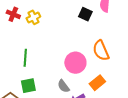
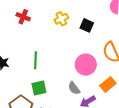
black square: (85, 14) -> (87, 25), moved
yellow cross: (33, 17) -> (61, 19), moved

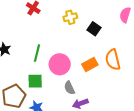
pink circle: (86, 65) -> (60, 64), moved
orange rectangle: (108, 84) -> (90, 64), moved

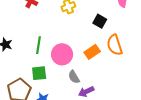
black square: (94, 29) -> (100, 21), moved

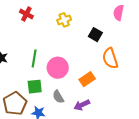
orange rectangle: (92, 52) -> (87, 79), moved
gray semicircle: (74, 77) -> (58, 97), moved

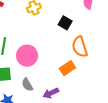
orange rectangle: (87, 79) -> (67, 68), moved

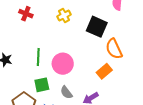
black square: (65, 23) -> (97, 27), size x1.5

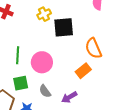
black square: (97, 27) -> (64, 27), moved, turned -30

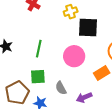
pink circle: (42, 62) -> (74, 56), moved

